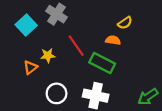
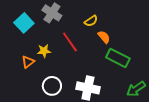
yellow semicircle: (125, 23) -> (91, 21), moved
orange semicircle: (113, 40) -> (104, 37), turned 40
green rectangle: (102, 63) -> (118, 58), moved

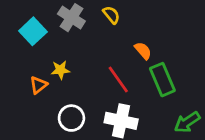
yellow semicircle: (91, 21) -> (111, 15), moved, turned -96
red line: (70, 42) -> (118, 80), moved
green rectangle: (118, 58) -> (162, 80), turned 40

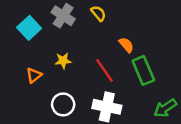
yellow star: (60, 70) -> (63, 61), moved

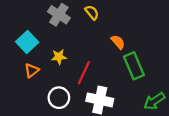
cyan square: (29, 28) -> (27, 42), moved
red line: (104, 70) -> (84, 73), moved, turned 60

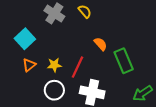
orange semicircle: (118, 42) -> (101, 44), moved
yellow star: (59, 57) -> (54, 65), moved

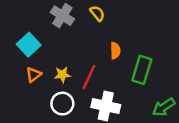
orange semicircle: (101, 44) -> (115, 51), turned 40
green rectangle: (124, 61) -> (142, 70), turned 40

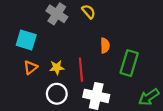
cyan square: (29, 45) -> (26, 40), turned -30
red line: (89, 77) -> (81, 70), turned -30

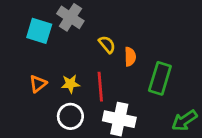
yellow semicircle: (89, 12) -> (107, 44), moved
cyan square: (26, 40) -> (39, 31), moved

